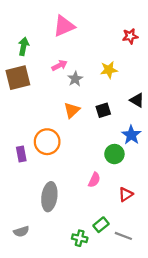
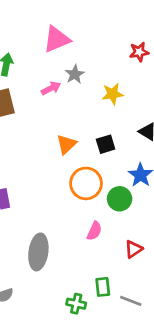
gray star: (75, 79) -> (75, 74), moved
orange circle: (47, 142) -> (86, 183), moved
green rectangle: (101, 225) -> (103, 287), turned -56

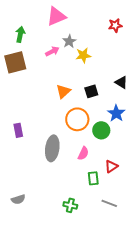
yellow star: (113, 94) -> (83, 55), moved
gray ellipse: (38, 252) -> (52, 148), moved
green rectangle: (103, 287) -> (93, 178), moved

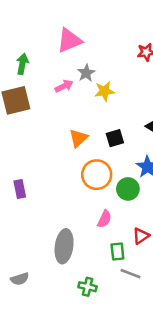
gray ellipse: (52, 148) -> (64, 246), moved
gray line: (109, 203) -> (131, 274), moved

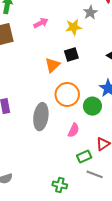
gray star: (86, 73) -> (90, 12), moved
black square: (115, 138) -> (71, 55), moved
gray ellipse: (64, 246) -> (41, 117), moved
green rectangle: (117, 252) -> (84, 157), turned 72

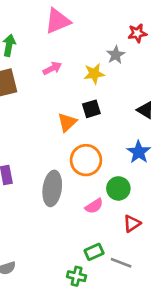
green circle: (92, 106) -> (118, 188), moved
pink semicircle: (74, 130) -> (94, 206), turned 32
green rectangle: (84, 157) -> (94, 252), moved

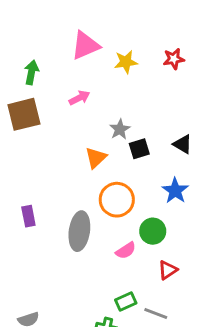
gray star: (116, 55) -> (120, 129), moved
yellow star: (94, 74) -> (126, 62), moved
black square: (91, 109) -> (139, 149), moved

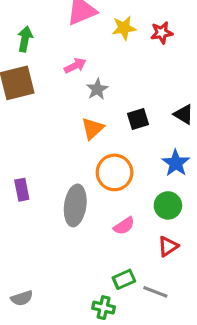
red star: (174, 59) -> (162, 33), moved
gray star: (120, 129) -> (97, 89), moved
green circle: (153, 231) -> (168, 205), moved

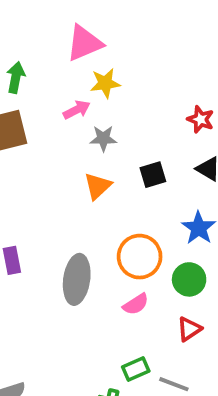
yellow star: (124, 28) -> (105, 83), moved
red star: (162, 33) -> (201, 119), moved, turned 30
gray star: (97, 89) -> (103, 138), turned 30
orange circle: (115, 172) -> (140, 257), moved

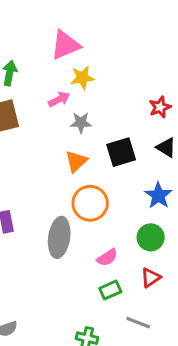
red star: (201, 119) -> (160, 107), turned 30
black square: (153, 175) -> (121, 152), size x1.4
orange circle: (140, 257) -> (90, 203), moved
green rectangle: (136, 369) -> (110, 290), moved

